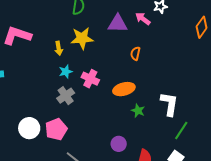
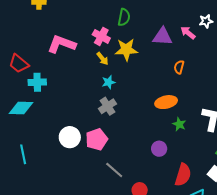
yellow arrow: (59, 48) -> (102, 59), turned -32
pink cross: (90, 79) -> (101, 36), moved
purple circle: (119, 144) -> (159, 149), moved

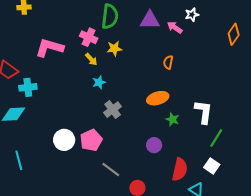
green semicircle: (124, 17) -> (110, 16), size x1.4
purple triangle: (163, 37) -> (150, 20), moved
yellow star: (126, 50) -> (114, 49), size x0.7
gray cross: (107, 106) -> (113, 110), moved

